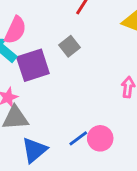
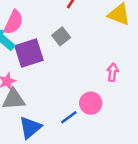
pink circle: (100, 138) -> (91, 103), moved

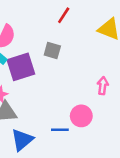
gray square: (61, 36) -> (52, 50), turned -36
blue line: (69, 117) -> (60, 130), turned 36

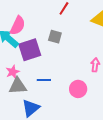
blue line: (60, 130) -> (44, 80), moved

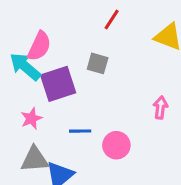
gray triangle: (18, 86) -> (35, 159), moved
pink circle: (78, 89) -> (116, 145), moved

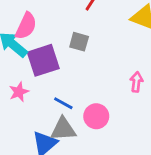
blue line: (80, 131) -> (63, 103), turned 30
gray triangle: (35, 159) -> (63, 129), moved

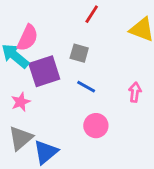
blue line: (63, 103) -> (86, 87), moved
gray triangle: (63, 129) -> (21, 138), moved, turned -36

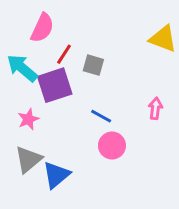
red line: (92, 14) -> (64, 54), moved
pink semicircle: (28, 38) -> (42, 28), moved
blue line: (86, 87) -> (101, 116), moved

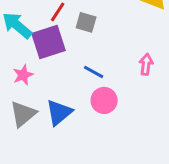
blue triangle: (56, 175) -> (59, 112), moved

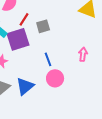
gray square: (86, 22) -> (43, 26), turned -32
blue line: (94, 72) -> (48, 59), turned 40

